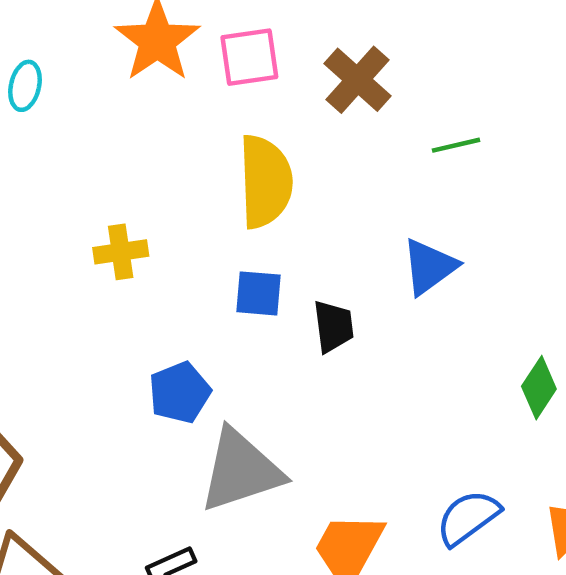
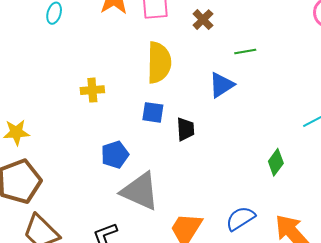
brown cross: (357, 80) -> (203, 20), size x0.7
blue triangle: (429, 267) -> (221, 85), moved
gray triangle: (241, 471) -> (140, 191), turned 39

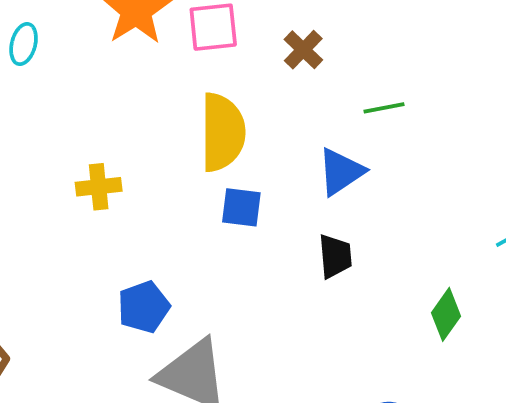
blue square: (153, 112) -> (241, 207), moved
black trapezoid: (185, 129) -> (335, 256), moved

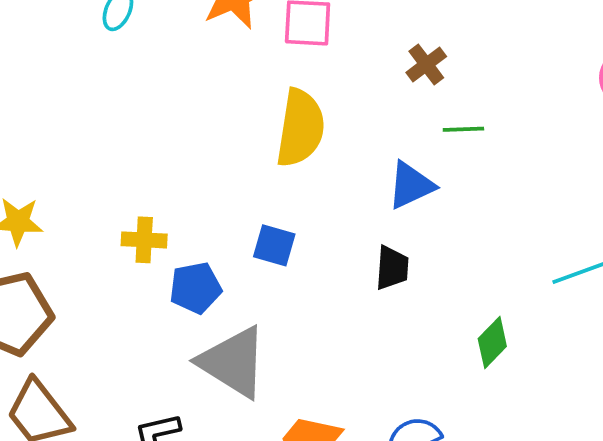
brown cross: (303, 50) -> (426, 64), moved
yellow cross: (99, 187) -> (144, 240), moved
blue square: (241, 207) -> (274, 245), moved

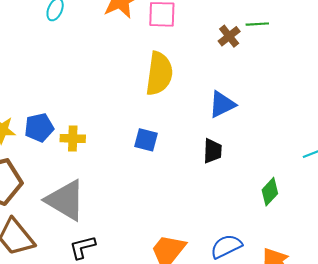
green line: (463, 129) -> (257, 24), moved
blue pentagon: (195, 288) -> (39, 128), moved
gray triangle: (233, 362) -> (65, 200), moved

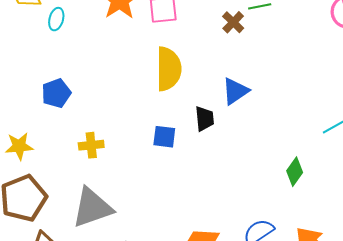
blue pentagon: (39, 128) -> (56, 93), moved
black trapezoid: (213, 151) -> (205, 119), moved
gray triangle: (65, 200) -> (92, 208), turned -42

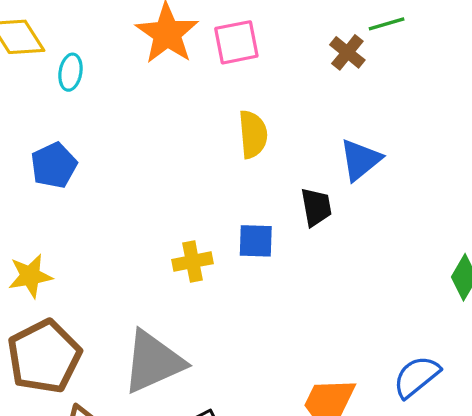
yellow semicircle: (169, 69) -> (253, 134), size x0.7
blue pentagon: (56, 93) -> (54, 165), moved
yellow cross: (91, 145) -> (193, 262), moved

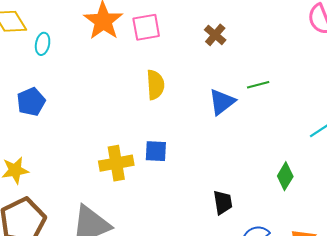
green line: (387, 24) -> (258, 85), moved
black trapezoid: (316, 207) -> (223, 202), moved
yellow cross: (193, 262) -> (116, 163), size x1.4

